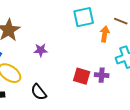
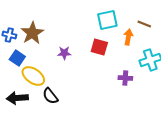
red square: (82, 76) -> (99, 47), moved
black semicircle: (39, 92) -> (50, 96), moved

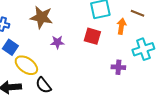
brown star: (32, 33) -> (41, 17), moved, turned -30

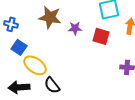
purple star: (57, 42) -> (75, 28), moved

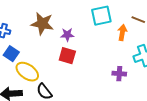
red square: (101, 36) -> (67, 56), moved

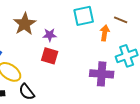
brown star: (42, 24) -> (25, 24), turned 30
purple cross: (119, 74) -> (102, 74), size x1.6

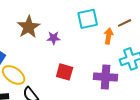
brown line: (121, 20) -> (125, 23), turned -48
red square: (50, 56) -> (65, 72), moved

